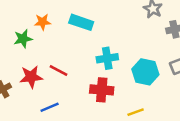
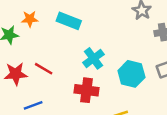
cyan cross: (107, 58) -> (94, 58), turned -30

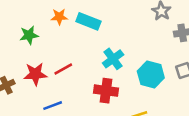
orange star: (30, 19) -> (59, 17), moved
red line: (44, 69) -> (63, 69), turned -60

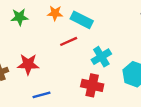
green star: (29, 35) -> (20, 17), moved
red line: (63, 69) -> (69, 41), moved

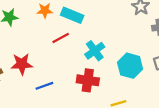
blue line: (42, 95) -> (44, 86), moved

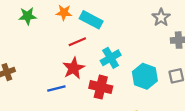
red star: (22, 64) -> (74, 68), moved, turned -30

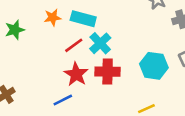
cyan cross: (111, 58) -> (100, 43), moved
red cross: (101, 87) -> (108, 72), moved

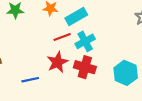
cyan rectangle: (83, 19) -> (76, 17), turned -60
blue line: (63, 100) -> (30, 80), moved

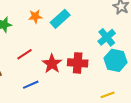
red line: (62, 37) -> (25, 54), moved
cyan cross: (85, 41) -> (107, 37), moved

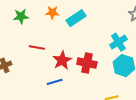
red line: (25, 54) -> (37, 48), turned 35
blue line: (31, 85) -> (55, 82), moved

